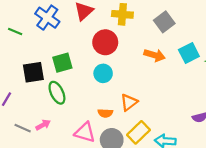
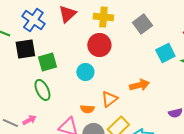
red circle: (105, 42) -> (99, 45), moved
orange arrow: (155, 55) -> (139, 85), moved, turned -30
black square: (33, 72) -> (25, 49), moved

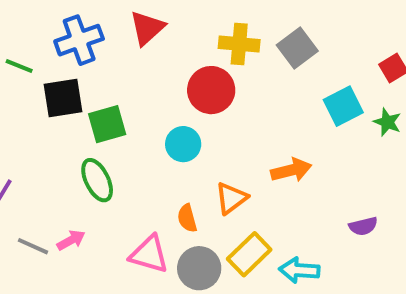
yellow cross: (103, 17) -> (239, 44), moved
blue cross: (33, 20) -> (79, 40), turned 35
orange semicircle: (87, 109) -> (187, 218), turned 72

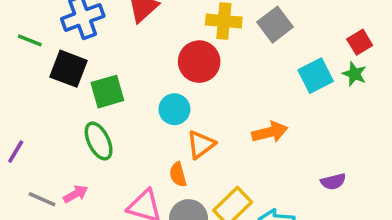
black square: (63, 98) -> (69, 69), turned 30
green star: (387, 122) -> (354, 74), moved
orange triangle: (231, 198) -> (201, 145), moved

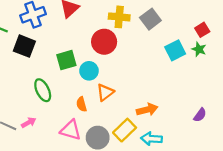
green square: (107, 92) -> (66, 60), moved
orange arrow: (270, 132) -> (147, 110), moved
orange semicircle: (178, 175) -> (81, 104), moved
purple semicircle: (333, 182) -> (200, 115), moved, turned -40

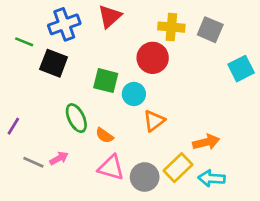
gray square: (150, 19) -> (210, 30), turned -30
green square: (66, 60) -> (106, 81), turned 30
orange semicircle: (81, 104) -> (104, 135), moved, turned -40

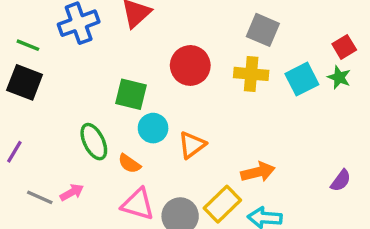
yellow cross: (171, 27) -> (251, 74), moved
black square: (54, 63) -> (25, 82), moved
cyan circle: (134, 94) -> (153, 128), moved

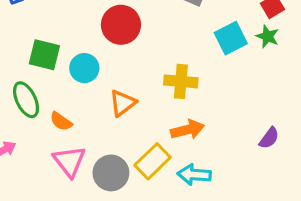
yellow cross: (251, 74) -> (181, 81), moved
green square: (131, 94) -> (44, 55), moved
cyan circle: (153, 128) -> (84, 68), moved
pink triangle: (138, 204) -> (69, 161), turned 36

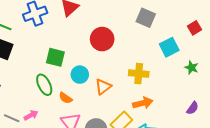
green star: (267, 36) -> (191, 67), moved
cyan circle: (84, 68) -> (80, 75), moved

